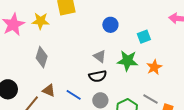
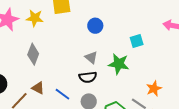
blue circle: (110, 25) -> (95, 26), moved
orange star: (154, 67) -> (154, 89), moved

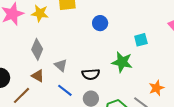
gray triangle: (91, 57) -> (61, 65), moved
brown triangle: (38, 88) -> (38, 76), moved

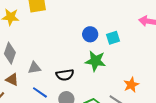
blue circle: (100, 23) -> (90, 34), moved
gray triangle: (61, 65) -> (34, 68), turned -48

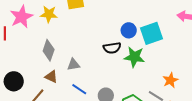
cyan square: (113, 38) -> (152, 33), size x1.6
black semicircle: (65, 75) -> (112, 48), moved

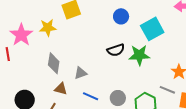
blue circle: (129, 30) -> (121, 16), moved

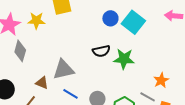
cyan square: (152, 29) -> (133, 22), moved, turned -30
gray diamond: (54, 63) -> (20, 51), moved
gray triangle: (81, 73) -> (63, 70), size x1.6

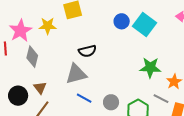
black semicircle: (101, 51) -> (87, 51), moved
green star: (124, 59) -> (150, 68), moved
brown triangle: (42, 83) -> (40, 88), moved, turned 32

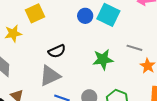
green star: (150, 68) -> (103, 59), moved
gray line: (161, 99) -> (134, 48), moved

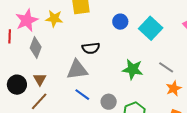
blue circle: (85, 16) -> (120, 22), moved

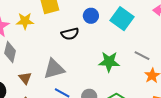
black semicircle: (91, 48) -> (70, 34), moved
brown triangle: (40, 79) -> (25, 78), moved

